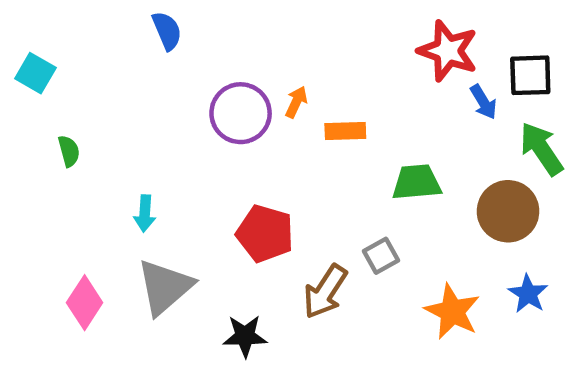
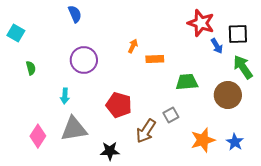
purple circle: (241, 113) -> (84, 60), moved
gray triangle: (165, 287) -> (74, 129), turned 32
blue star: (528, 294) -> (235, 142), moved
orange star: (452, 312) -> (203, 140), turned 30

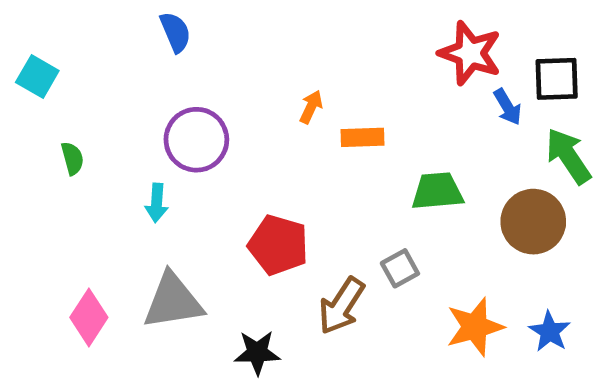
cyan arrow: (65, 96) -> (157, 203), moved

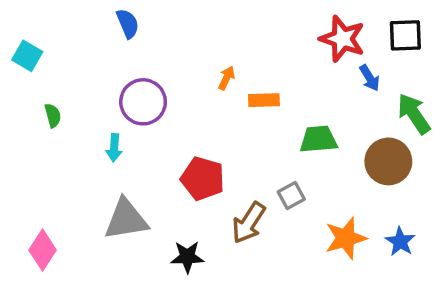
black square: (557, 79) -> (405, 35), moved
pink diamond: (89, 317) -> (43, 250), moved

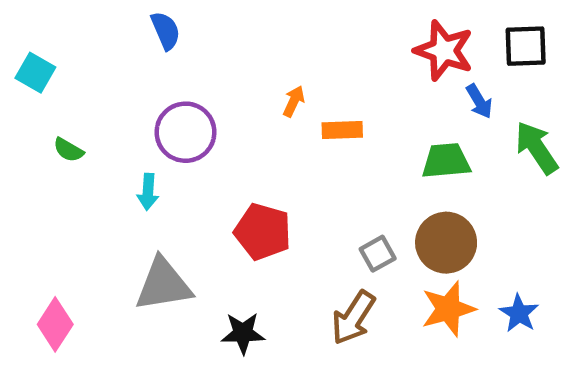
green semicircle: (53, 115) -> (68, 150), turned 135
green trapezoid: (318, 139) -> (446, 161), moved
brown circle: (388, 161) -> (446, 243), moved
brown arrow: (249, 223) -> (353, 318), moved

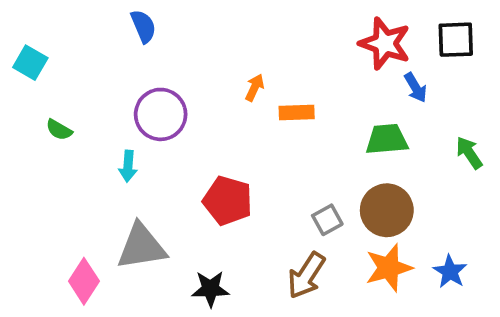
green arrow: (537, 148) -> (469, 153), moved, size x0.7
pink diamond: (55, 324) -> (84, 281), moved

